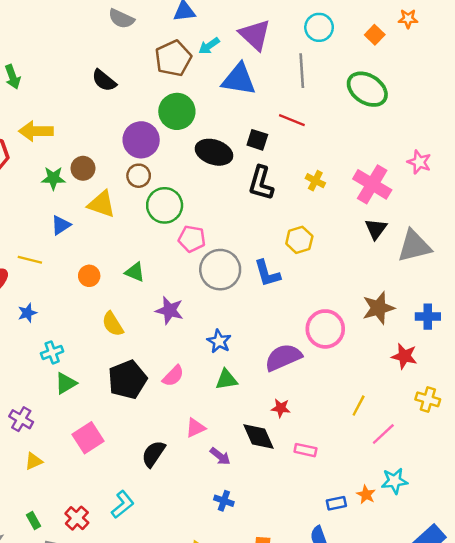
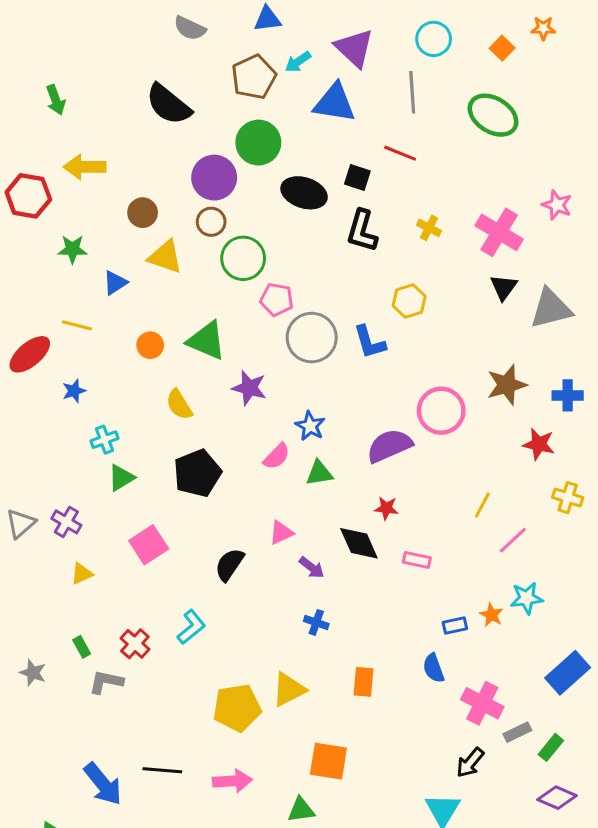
black semicircle: (104, 81) -> (168, 104), size x1.5
green star: (53, 178) -> (72, 249), moved
green triangle: (135, 272) -> (207, 341), size x1.6
pink semicircle: (173, 376) -> (277, 456), moved

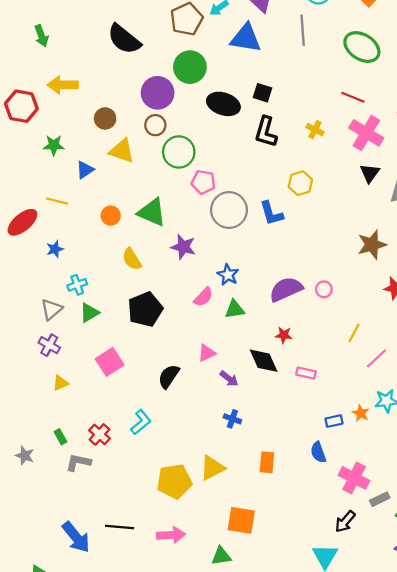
red line: (400, 153) -> (353, 97), moved
pink circle: (441, 411) -> (324, 289), moved, size x0.5
gray triangle: (21, 523) -> (51, 309), moved

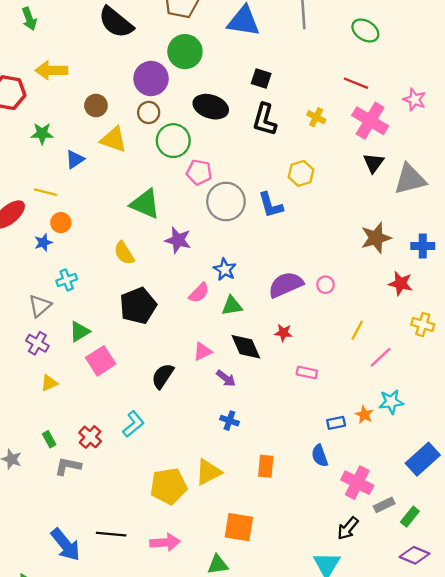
green ellipse: (362, 47) -> (365, 30), size x0.7
black ellipse: (223, 104) -> (211, 107), moved
orange circle: (111, 216) -> (61, 223), moved
green triangle: (89, 313) -> (80, 332), moved
black diamond: (264, 361) -> (246, 347), moved

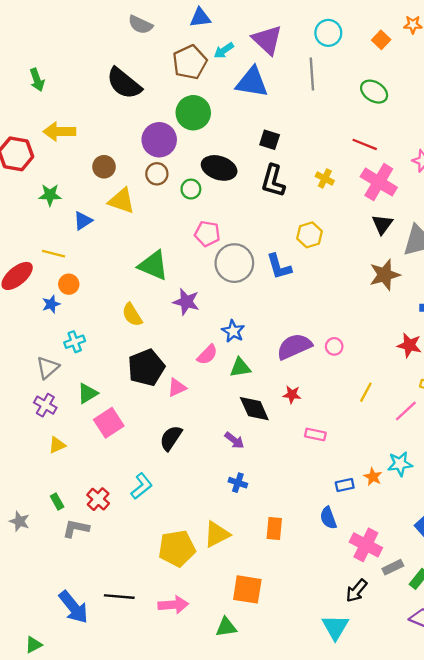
green circle: (173, 141) -> (191, 189), moved, size x0.6
brown star: (376, 238) -> (385, 275), moved
pink triangle: (203, 351) -> (177, 388), moved
pink line: (381, 357) -> (406, 411), moved

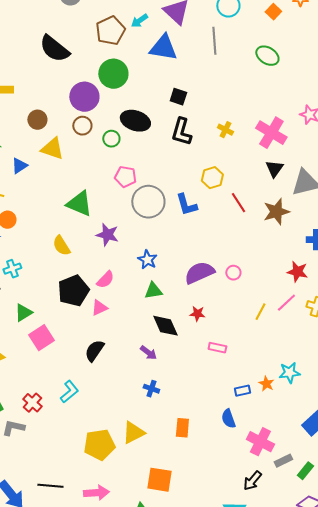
red line: (365, 144) -> (238, 203), moved, turned 35
pink semicircle: (207, 355) -> (105, 280), moved
pink line: (406, 411) -> (286, 303), moved

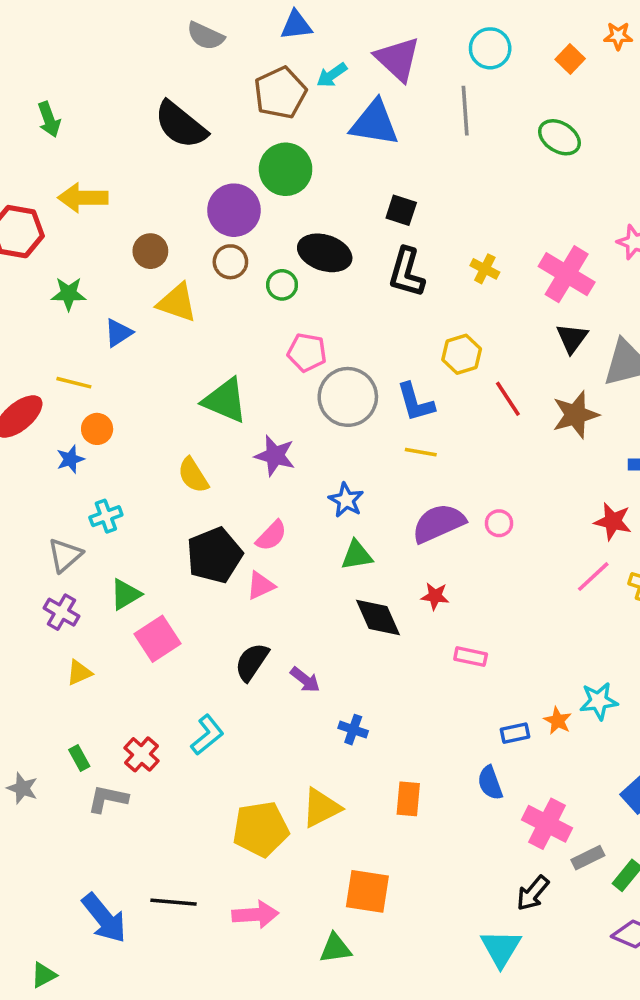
yellow line: (260, 312) -> (421, 452), moved, turned 72
purple arrow: (148, 353) -> (305, 680), moved

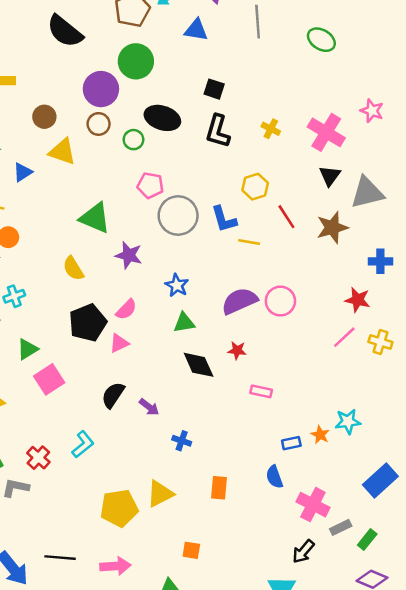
blue triangle: (374, 123) -> (196, 30), size x0.7
yellow line: (421, 452) -> (249, 242), moved
pink circle: (499, 523) -> (280, 301), size x1.6
orange square: (367, 891) -> (191, 550), size x0.6

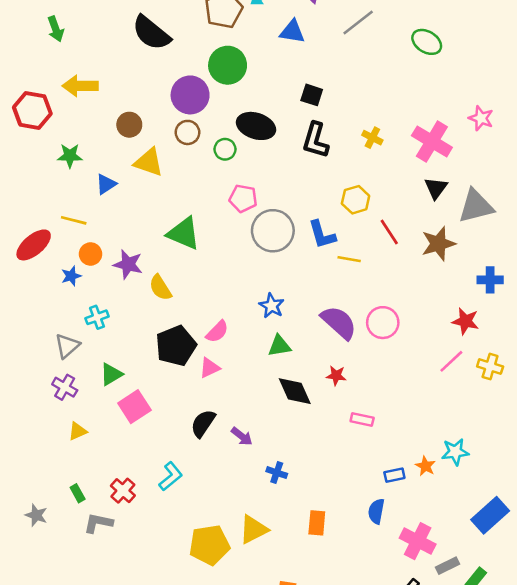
gray line: (258, 22) -> (358, 23), turned 56
purple star: (129, 255) -> (128, 264), moved
purple semicircle: (239, 301) -> (339, 323), turned 66
blue semicircle: (274, 477) -> (376, 511), turned 30

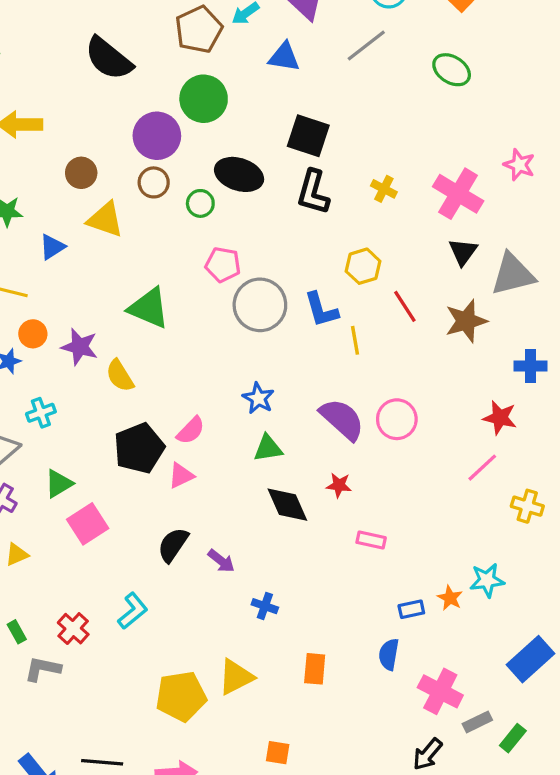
black square: (312, 95) -> (308, 136), size x1.5
yellow line: (349, 259) -> (355, 340), turned 70
yellow cross: (490, 366) -> (527, 506), moved

